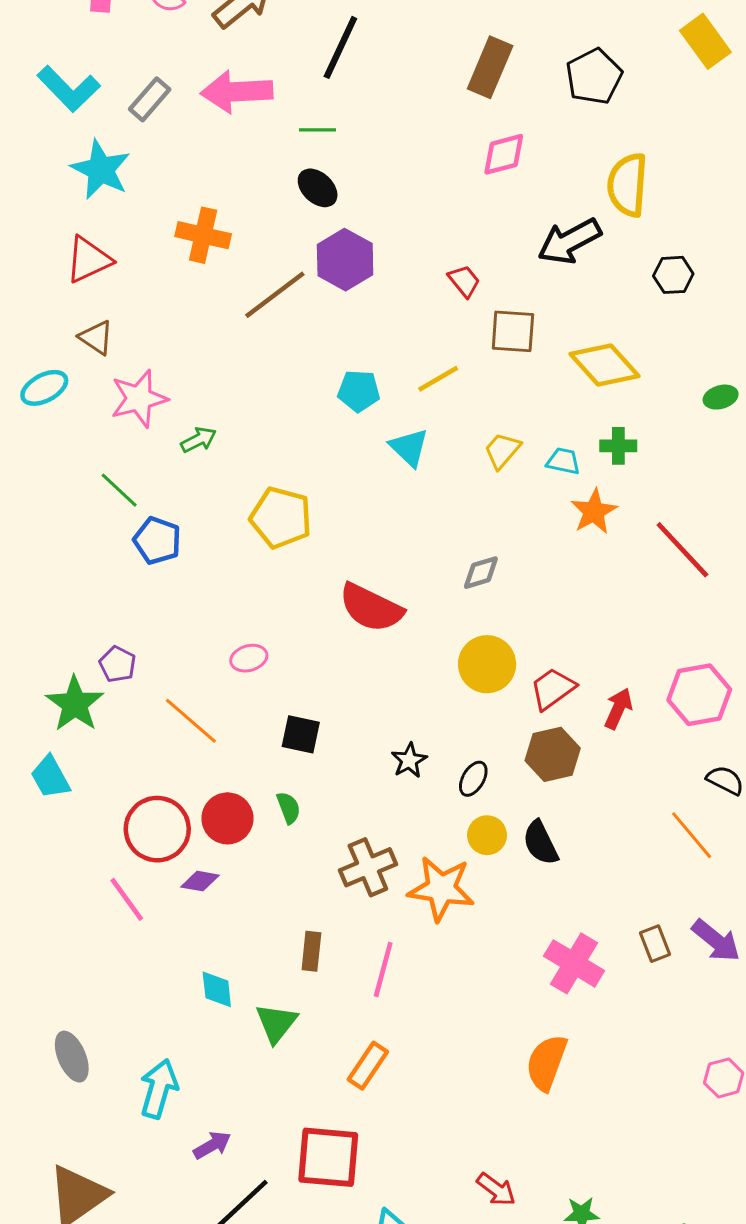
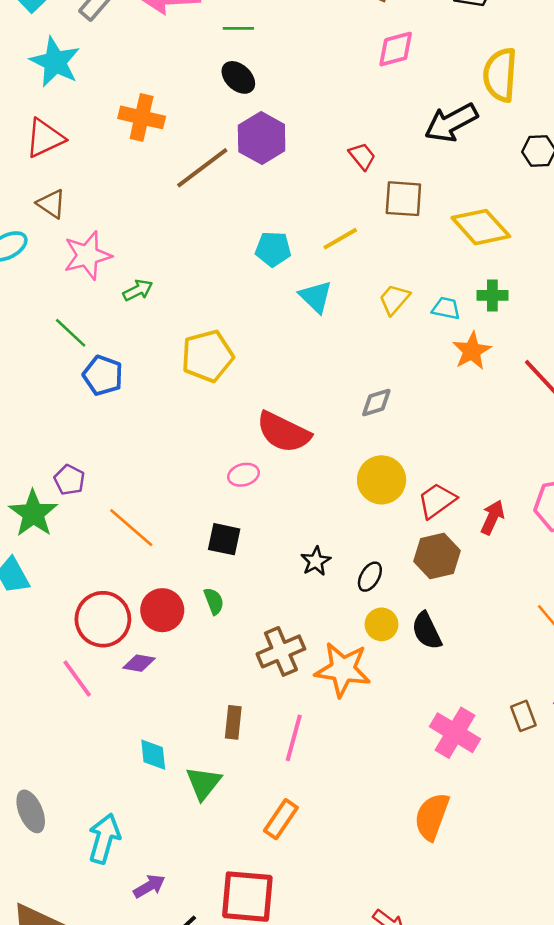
yellow pentagon: (281, 518) -> (207, 356), turned -30
pink ellipse: (249, 658) -> (243, 475), moved

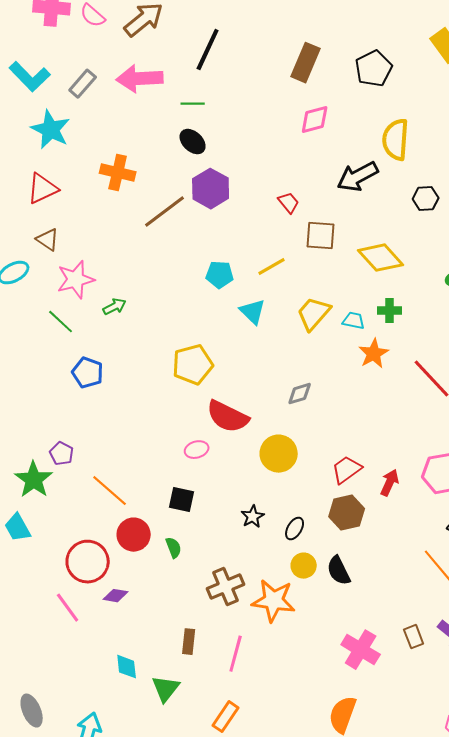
yellow trapezoid: (394, 299) -> (314, 314), size x1.4
green line: (71, 333) -> (61, 322), moved
yellow pentagon: (207, 356) -> (193, 365), moved
yellow circle: (382, 480) -> (279, 454), moved
red circle: (162, 610) -> (134, 535), moved

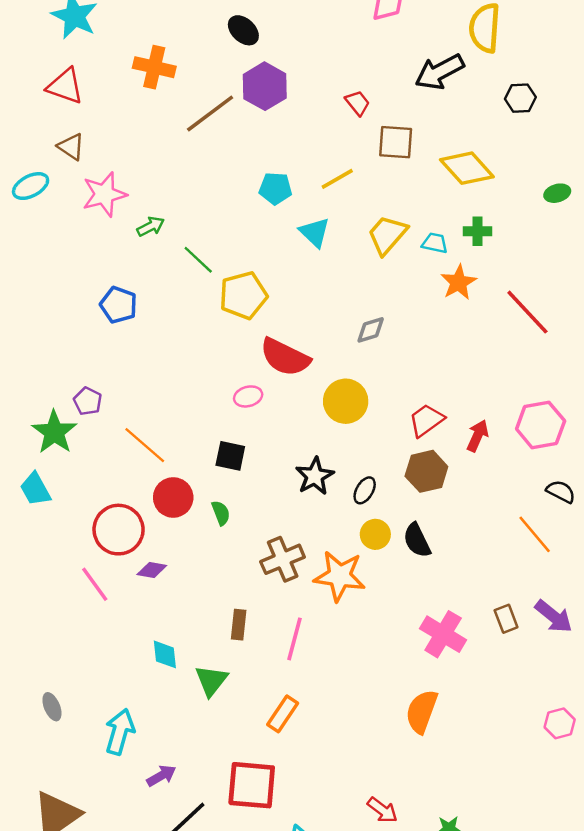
red triangle: (43, 189) -> (65, 86), turned 44
green line: (61, 322) -> (198, 260), moved
black star: (253, 517) -> (315, 476), size x1.4
gray ellipse: (32, 711) -> (52, 707), size x0.7

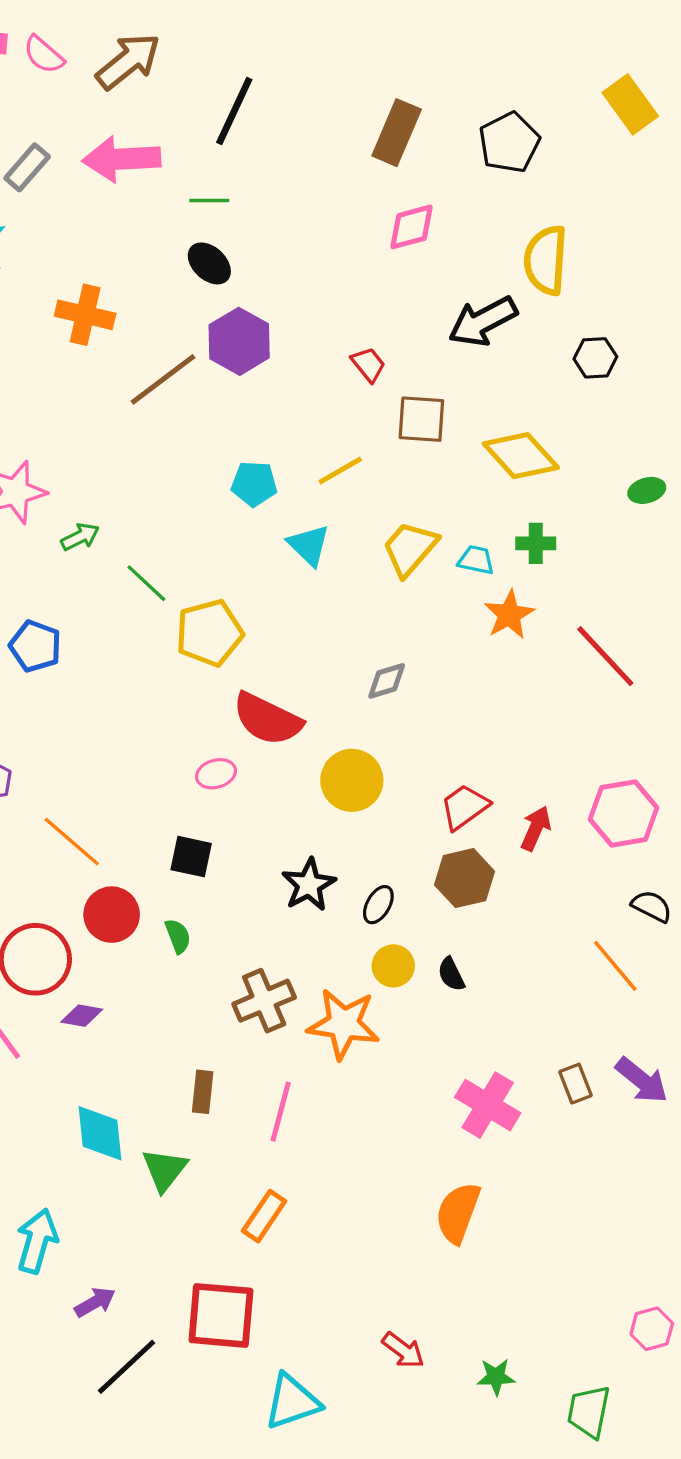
black semicircle: (417, 540) -> (451, 974), size x0.7
cyan diamond: (165, 654) -> (100, 1133), size x1.4
pink hexagon: (560, 723) -> (652, 1329), moved

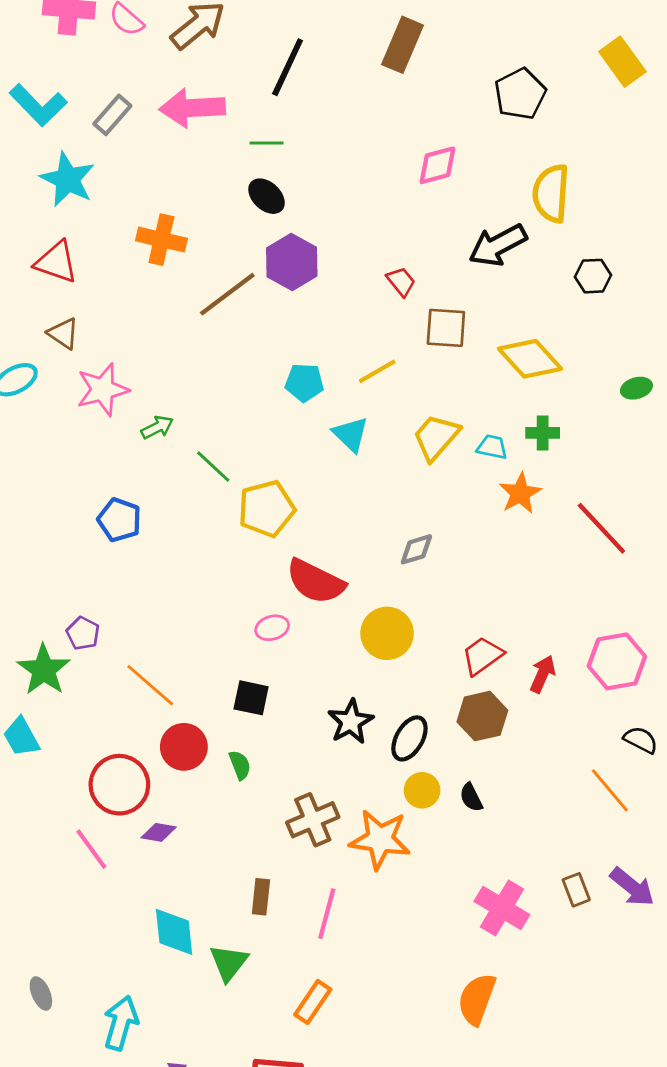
brown rectangle: (397, 133) -> (402, 45), moved
black ellipse: (378, 905) -> (409, 738), size x1.4

